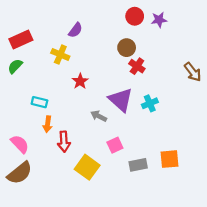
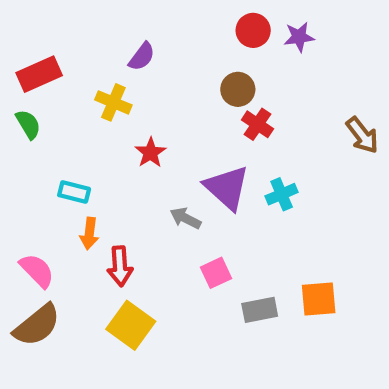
green semicircle: (15, 66) -> (28, 124), turned 105
yellow square: (87, 167) -> (131, 325), moved

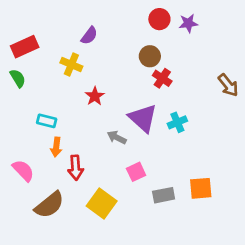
brown semicircle: (37, 325) -> (49, 205), moved
yellow square: (131, 325) -> (102, 203), moved

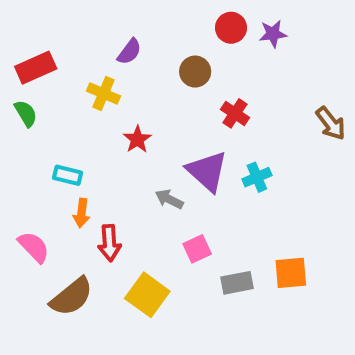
brown circle: (150, 56) -> (195, 72), moved

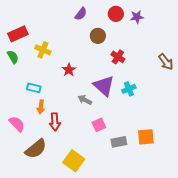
purple semicircle: (129, 52) -> (81, 14), moved
yellow cross: (103, 93) -> (43, 50), moved
yellow square: (147, 295) -> (74, 161), moved

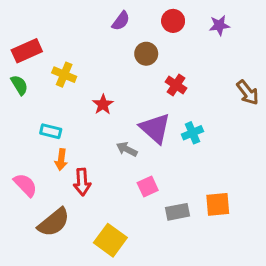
purple star: (137, 17) -> (219, 25), moved

